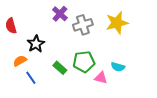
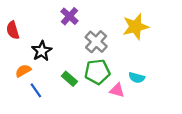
gray cross: (83, 25) -> (96, 42), moved, turned -30

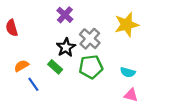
black star: (42, 51) -> (66, 47), moved
green rectangle: (69, 79) -> (55, 67), moved
pink triangle: (117, 90) -> (131, 95), moved

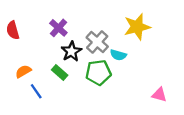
purple cross: (65, 15) -> (58, 28), moved
cyan semicircle: (128, 72) -> (118, 55), moved
pink triangle: (131, 95) -> (159, 95), moved

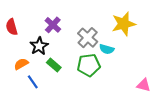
black star: (71, 51) -> (39, 46), moved

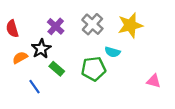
gray cross: (88, 38) -> (92, 24), moved
orange semicircle: (21, 64) -> (20, 58), moved
pink triangle: (144, 85) -> (154, 81), moved

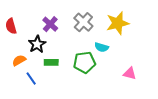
orange semicircle: (20, 58) -> (19, 60), moved
green rectangle: (57, 69) -> (51, 62), turned -40
pink triangle: (154, 81) -> (130, 73), moved

